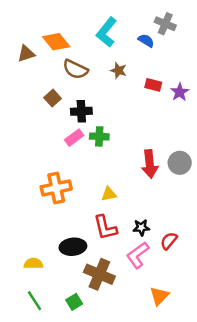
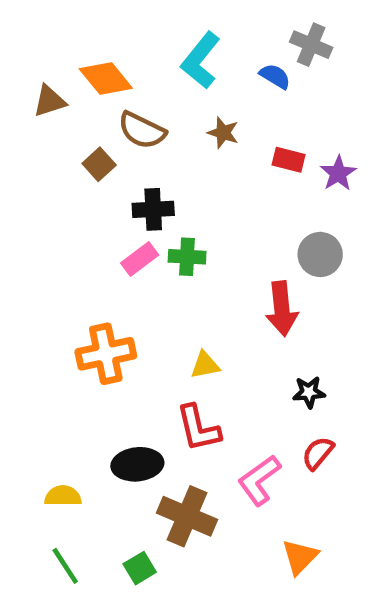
brown square: (53, 98) -> (99, 164), moved
gray circle: (180, 163) -> (320, 254), moved
black star: (141, 228) -> (309, 392), moved

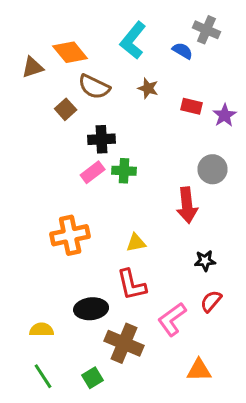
orange triangle: (300, 557) -> (199, 370), turned 45

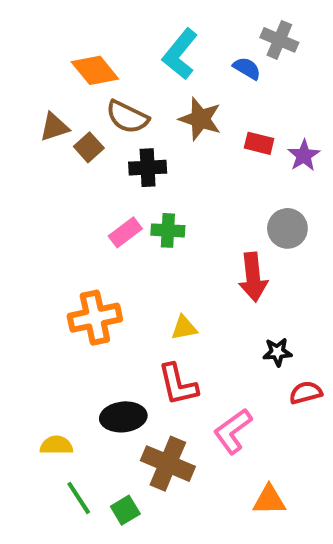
brown triangle: (33, 67) -> (54, 127), moved
brown star: (148, 88) -> (200, 119), size x1.5
black cross: (102, 139) -> (148, 168), moved
red semicircle: (211, 301) -> (306, 393), moved, turned 35
green line: (43, 376) -> (79, 498), moved

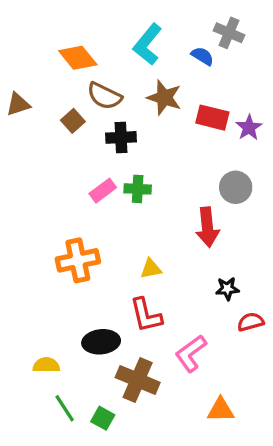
brown triangle: (54, 127) -> (18, 104), moved
red rectangle: (259, 143) -> (212, 118), size x1.4
green square: (125, 510) -> (103, 418), turned -30

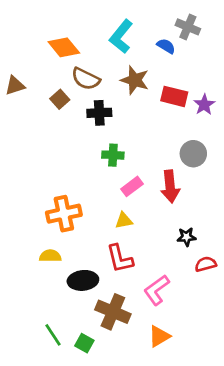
pink rectangle: (103, 191) -> (132, 186), moved
yellow semicircle: (46, 365) -> (50, 256), moved
orange triangle: (221, 410) -> (159, 336), moved, turned -30

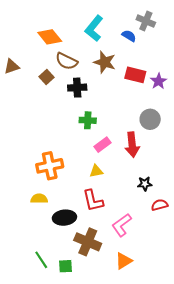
green square: (84, 343) -> (66, 266), turned -32

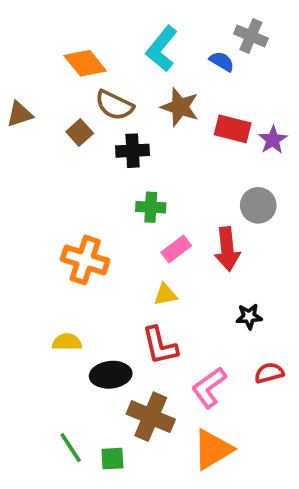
orange cross: (50, 166) -> (85, 260), moved, turned 30
red semicircle: (160, 205) -> (269, 373), moved
orange triangle: (124, 261) -> (213, 449), size x1.4

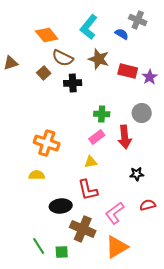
green cross: (151, 207) -> (102, 114), moved
yellow semicircle: (67, 342) -> (37, 175), moved

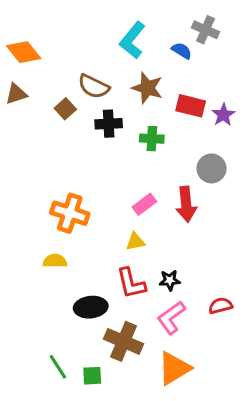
orange diamond: (47, 35) -> (24, 52), moved
green cross: (102, 114) -> (152, 139), moved
black star: (137, 174) -> (170, 280), moved

